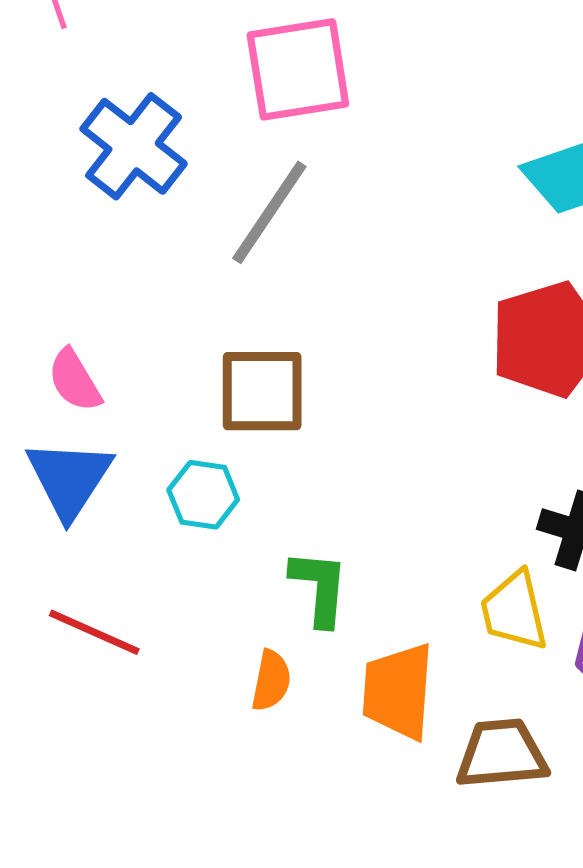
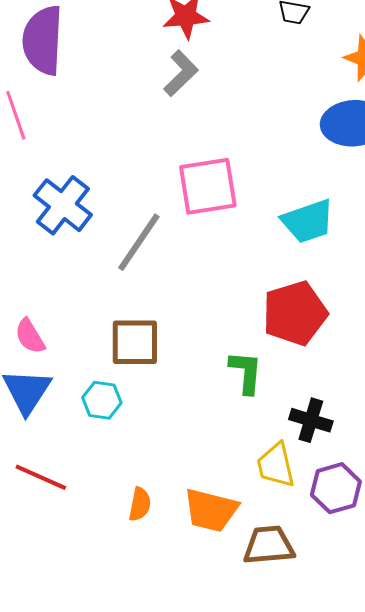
pink square: (298, 69) -> (208, 186), moved
green L-shape: (319, 588) -> (246, 372), moved
orange trapezoid: (398, 691) -> (211, 510), turned -80

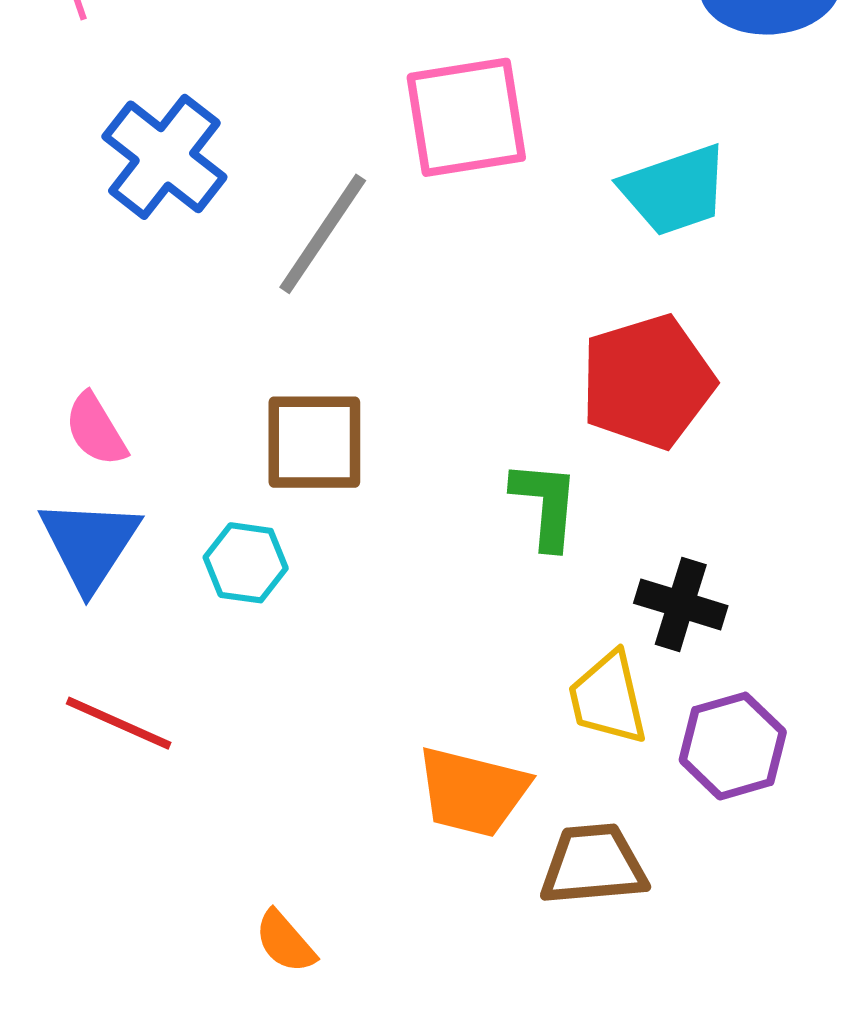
orange semicircle: (140, 504) -> (285, 942), moved, turned 128

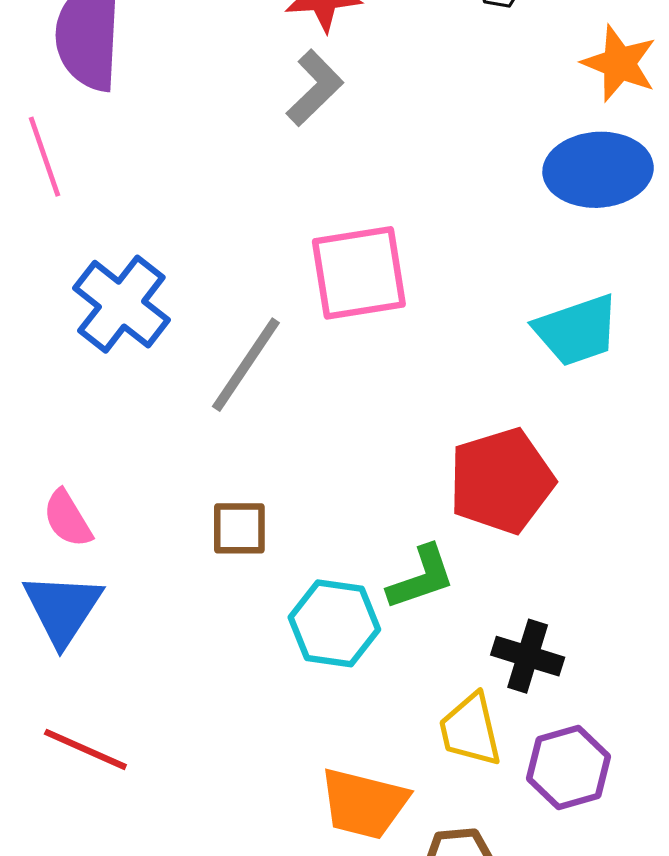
cyan trapezoid: (674, 190) -> (577, 330), moved
brown square: (314, 442) -> (239, 528), size x0.7
green L-shape: (545, 505) -> (421, 578), turned 66
cyan hexagon: (246, 563) -> (334, 623), moved, size x1.4

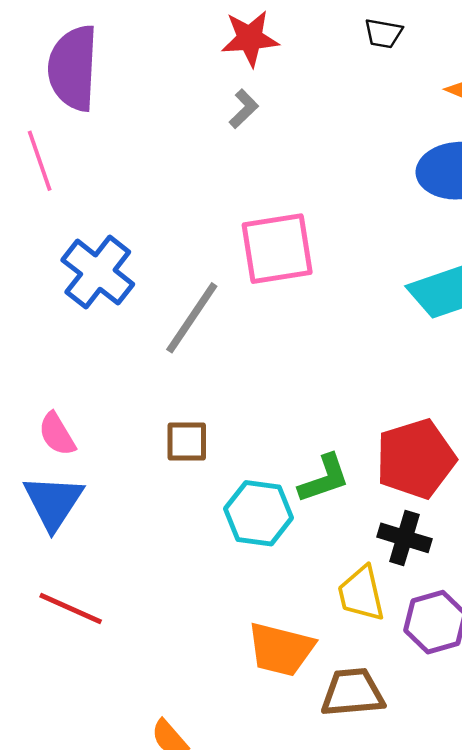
gray L-shape: (315, 88) -> (244, 109), size x0.7
red pentagon: (501, 481) -> (416, 459), moved

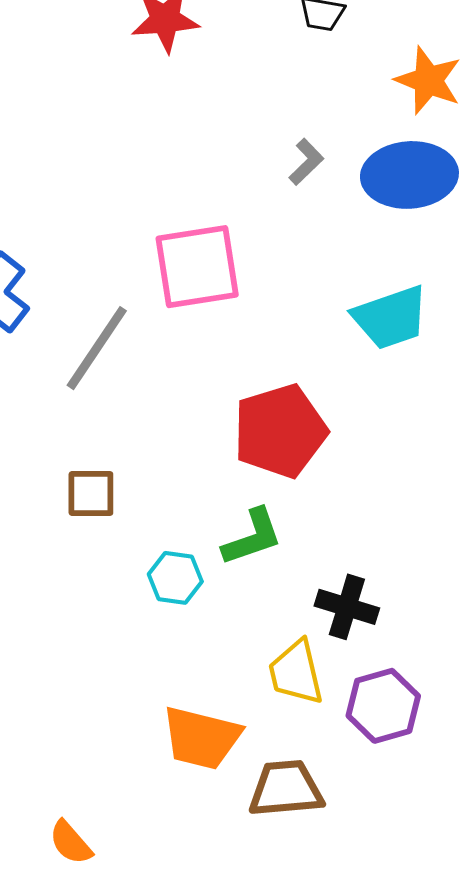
gray L-shape: (244, 109) -> (306, 162), moved
red pentagon: (416, 459) -> (280, 431), moved
cyan hexagon: (259, 513) -> (175, 578), size x0.7

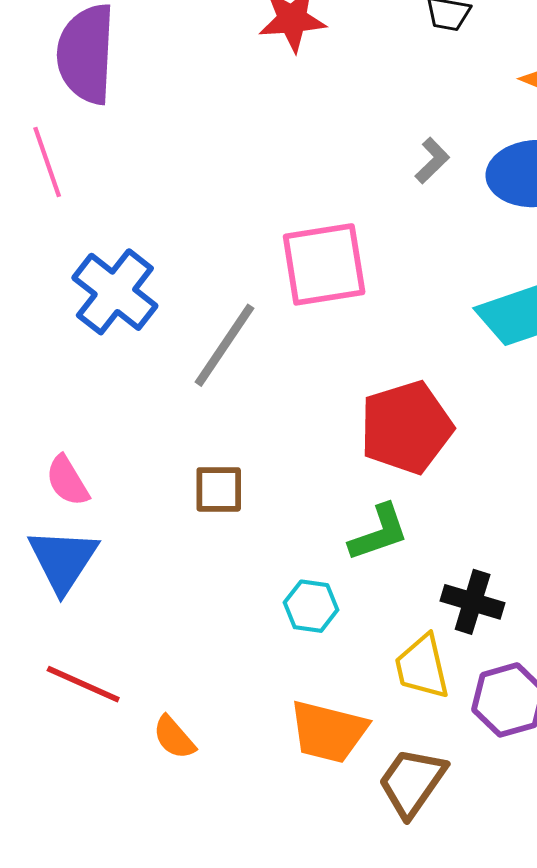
cyan hexagon: (175, 578) -> (311, 606), moved
brown trapezoid: (286, 789) -> (412, 782), turned -50
orange semicircle: (71, 843) -> (174, 737), moved

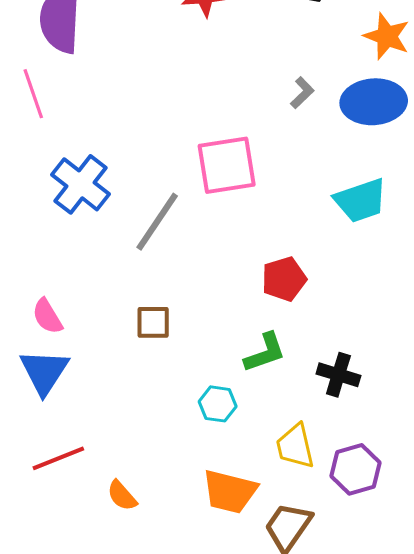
red pentagon: (406, 427) -> (284, 279), size x0.7
black cross: (473, 602) -> (338, 375), moved
red line: (83, 684) -> (58, 458), turned -46

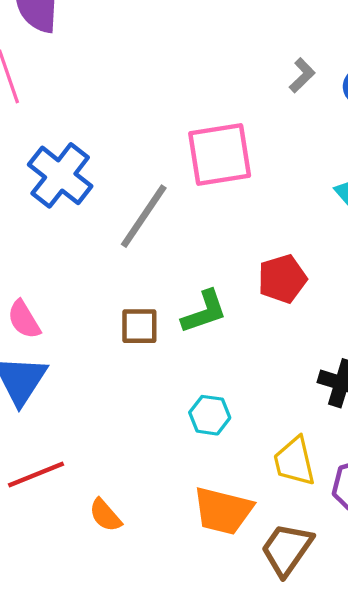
green L-shape: (265, 353) -> (204, 312), moved

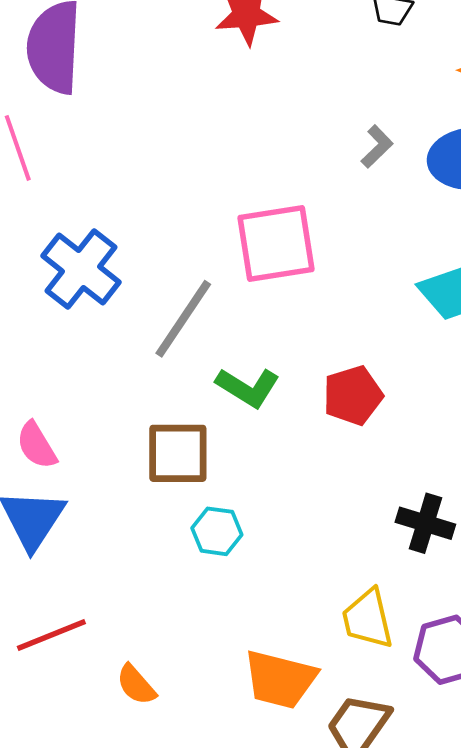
green L-shape: (204, 312) -> (248, 387), moved, turned 51
brown square: (139, 326) -> (178, 453), size x1.4
cyan hexagon: (210, 415) -> (217, 531), moved

